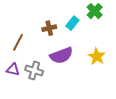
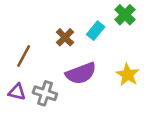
brown cross: (49, 28) -> (65, 37), turned -32

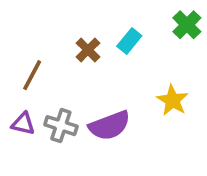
green cross: (125, 15) -> (187, 25), moved
purple semicircle: (81, 73) -> (110, 126), moved

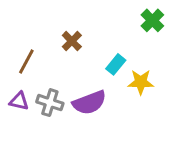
cyan rectangle: (129, 41) -> (116, 64), moved
yellow star: (173, 100) -> (141, 82), turned -30

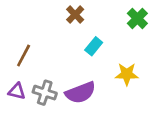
brown cross: (72, 41) -> (75, 15), moved
cyan rectangle: (116, 64) -> (94, 46), moved

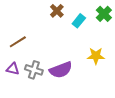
cyan rectangle: (94, 46) -> (79, 21), moved
brown line: (24, 56) -> (18, 42), turned 30

